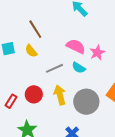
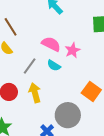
gray line: (54, 68) -> (30, 66), turned -30
gray circle: (86, 102) -> (68, 115), moved

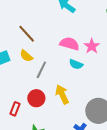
gray line: (30, 66) -> (41, 70), moved

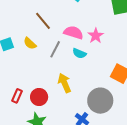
brown line: (27, 34) -> (43, 21), moved
gray line: (41, 70) -> (55, 49), moved
red circle: (36, 98) -> (39, 97), moved

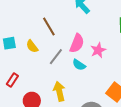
pink semicircle: (74, 33) -> (77, 43), turned 84
red rectangle: (17, 96) -> (12, 80), moved

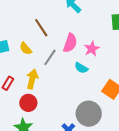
cyan semicircle: (79, 65) -> (81, 68), moved
yellow arrow: (59, 91) -> (32, 79), moved, turned 30

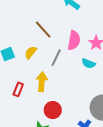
yellow semicircle: (26, 48) -> (31, 52), turned 88
red circle: (28, 103) -> (53, 110), moved

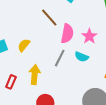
brown line: (43, 30) -> (49, 18), moved
gray line: (56, 58) -> (60, 58), moved

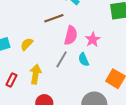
brown line: (49, 18) -> (54, 18), turned -72
cyan semicircle: (82, 57) -> (84, 59), turned 40

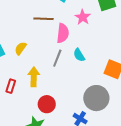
brown line: (54, 18) -> (44, 19), turned 30
pink star: (93, 40) -> (83, 17), moved

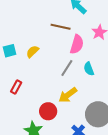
yellow arrow: (34, 77) -> (68, 95), moved, turned -138

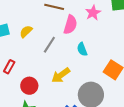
gray line: (67, 68) -> (49, 45), moved
red circle: (48, 111) -> (29, 86), moved

